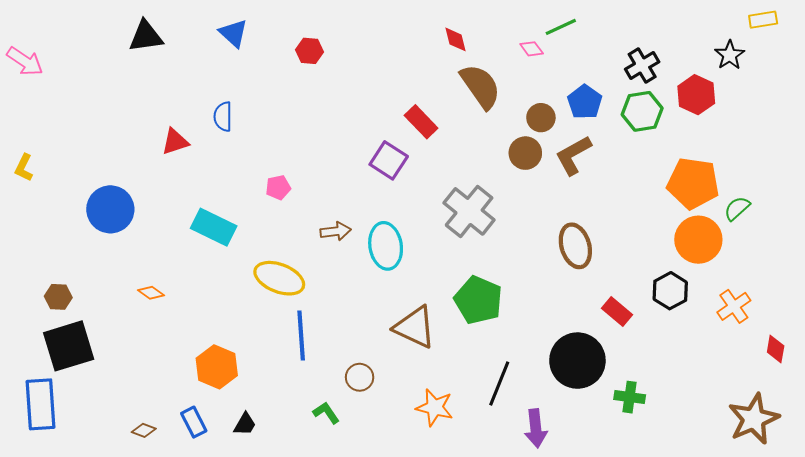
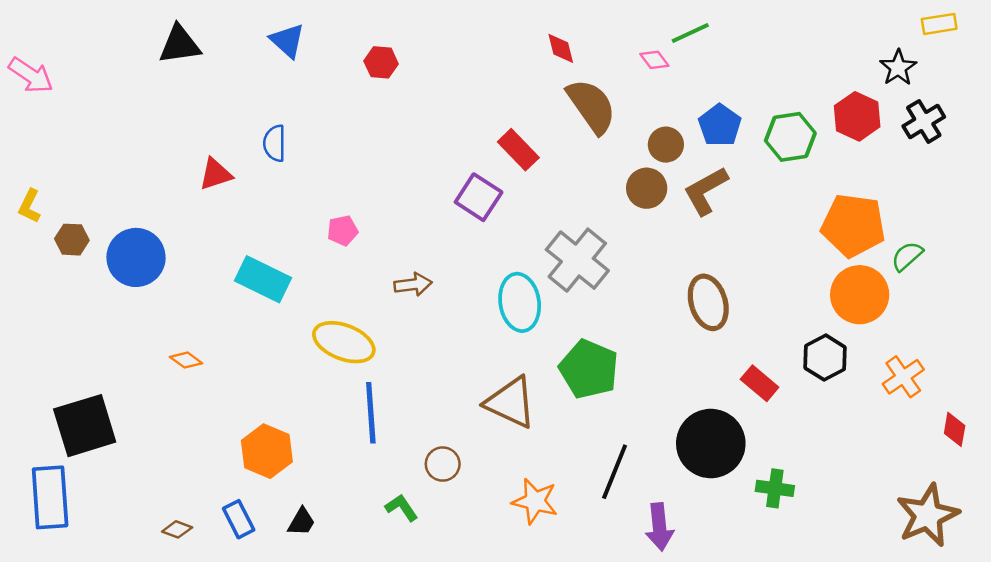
black cross: (642, 65) -> (924, 121), moved
cyan ellipse: (386, 246) -> (520, 302), moved
brown hexagon: (58, 297) -> (72, 240), moved

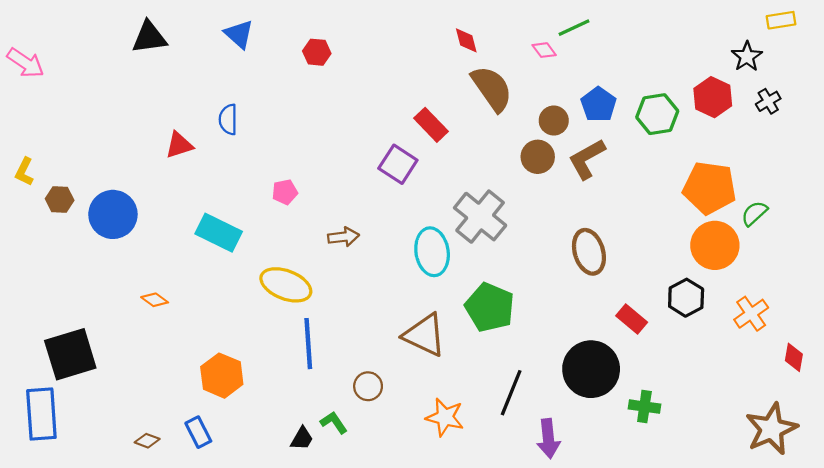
black cross: (924, 121) -> (768, 101), size x0.7
black trapezoid: (302, 522) -> (302, 439), moved

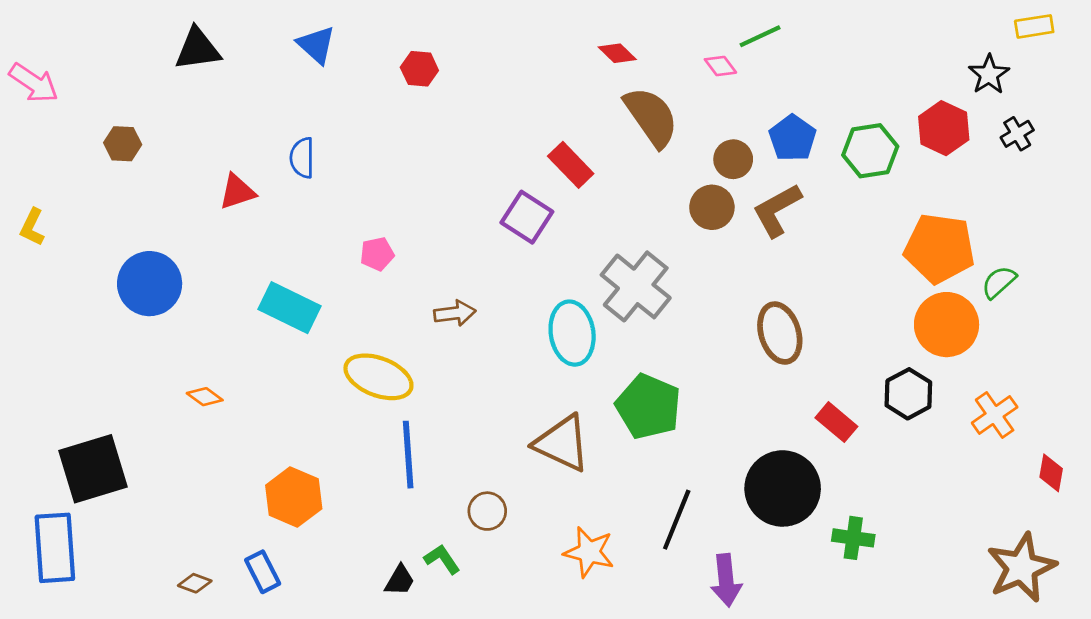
red diamond: (466, 40) -> (617, 53), turned -32
brown hexagon: (60, 199) -> (123, 144), moved

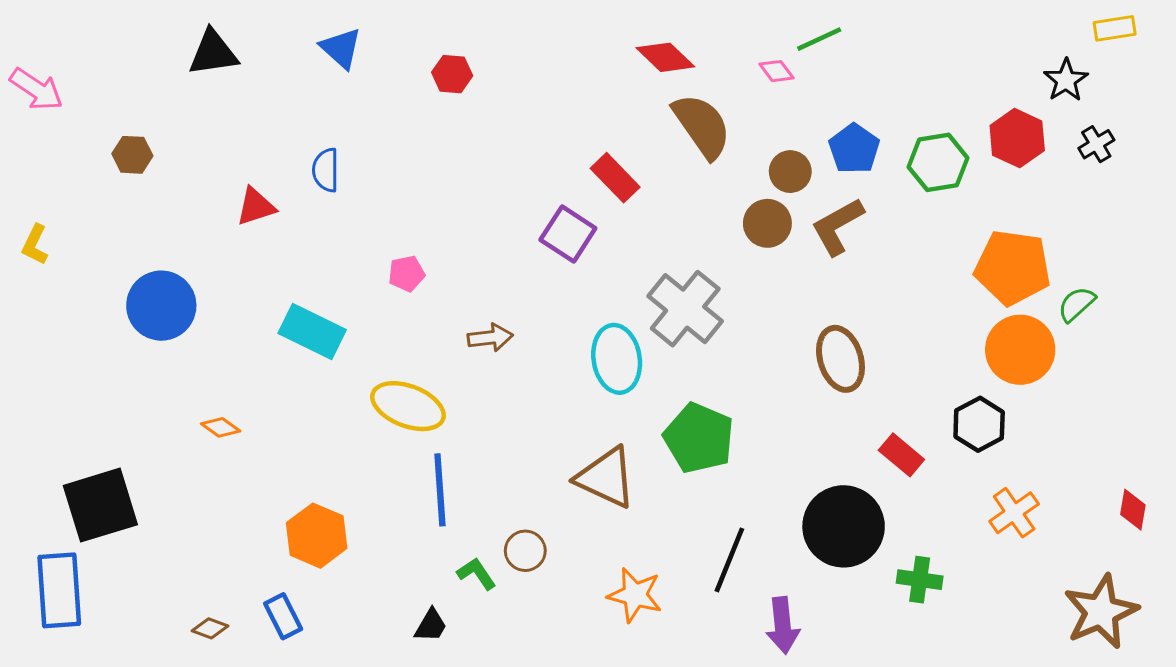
red diamond: (617, 53) -> (665, 57), size x1.4
orange cross: (995, 415) -> (1014, 513), moved
green L-shape: (442, 559) -> (477, 574), moved

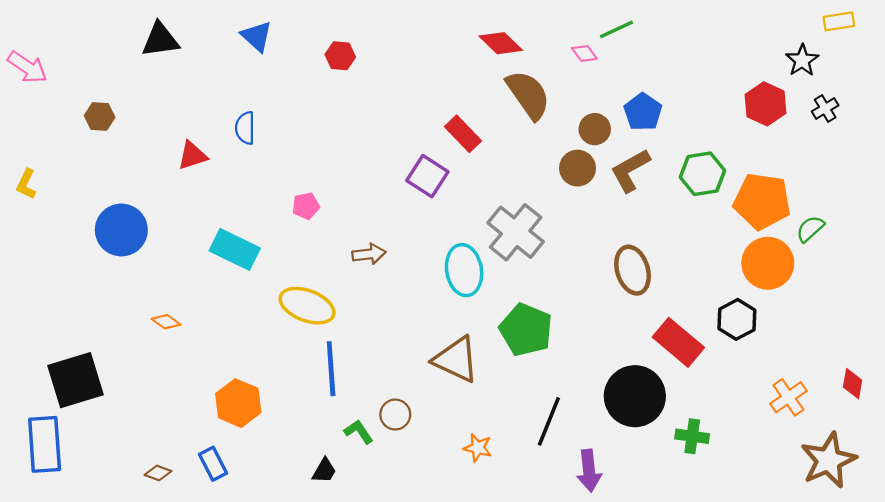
green hexagon: (938, 162) -> (702, 174), moved
red rectangle: (901, 455) -> (678, 342), size x1.5
orange cross: (1014, 513) -> (788, 397), moved
orange star: (635, 595) -> (478, 448), size x0.7

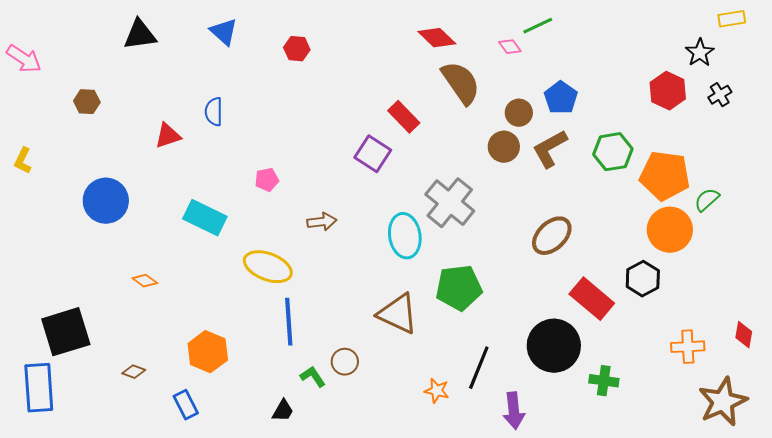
brown ellipse: (633, 270) -> (552, 236), turned 63
green pentagon: (526, 330) -> (459, 288), turned -30
orange cross: (788, 397) -> (688, 347), turned 32
orange star: (478, 448) -> (437, 391), moved
brown diamond: (158, 473) -> (134, 372), moved

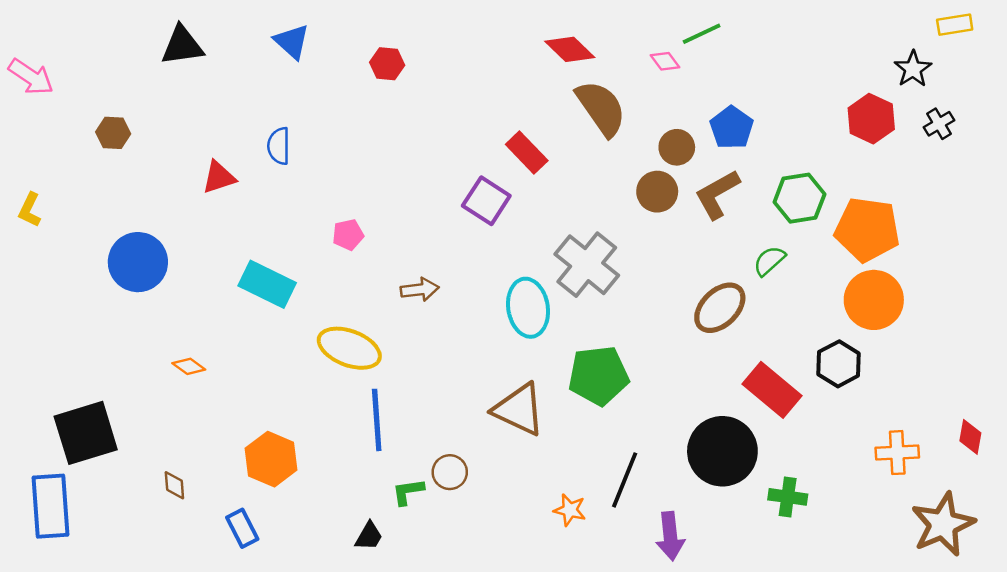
green semicircle: (707, 200) -> (769, 261), moved
brown diamond: (134, 372) -> (174, 485), turned 65
green L-shape: (313, 377) -> (408, 492), turned -64

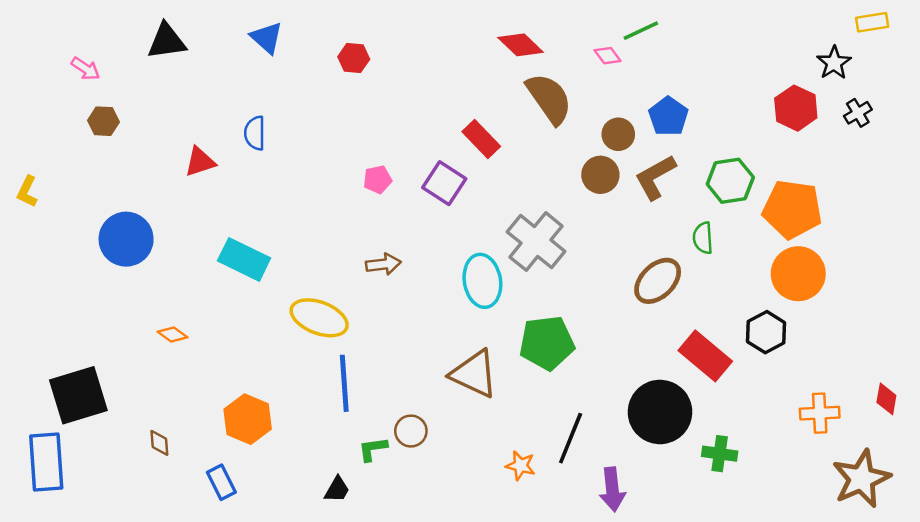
pink arrow: (31, 77) -> (86, 69), moved, size x0.7
pink pentagon: (348, 235) -> (378, 180), moved
green semicircle: (769, 261) -> (703, 238), turned -52

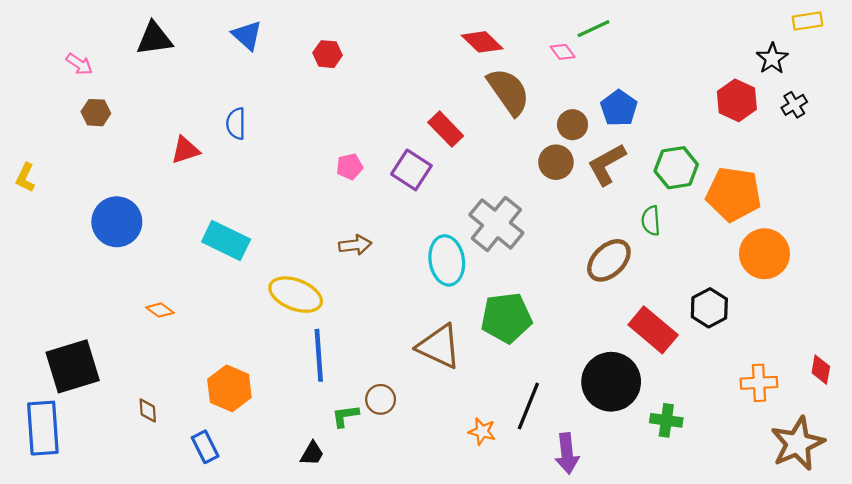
orange circle: (798, 274) -> (764, 254), moved

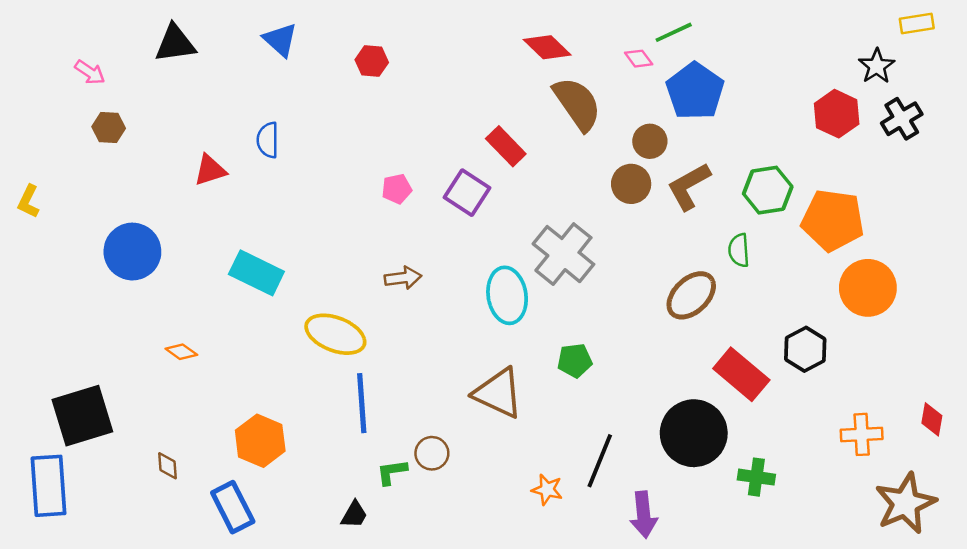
black cross: (794, 105) -> (902, 119), size x1.4
blue pentagon: (619, 108) -> (695, 91), moved, size x1.4
green pentagon: (506, 318) -> (575, 361), size x0.6
blue rectangle: (205, 447) -> (233, 507), size x1.4

